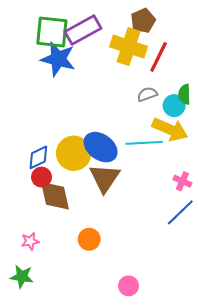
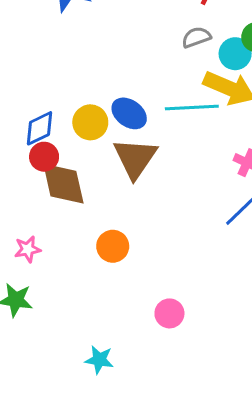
blue ellipse: (101, 147) -> (129, 113), size x0.7
yellow circle: (74, 153) -> (90, 122), size x0.7

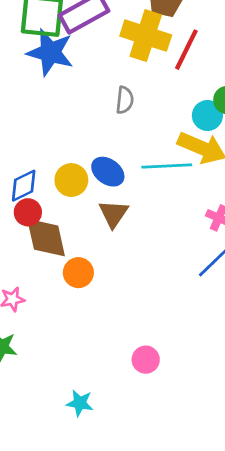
gray semicircle: (196, 37) -> (125, 100), moved, turned 116
brown triangle: (135, 158) -> (113, 214), size x0.7
orange circle: (113, 246) -> (78, 273), moved

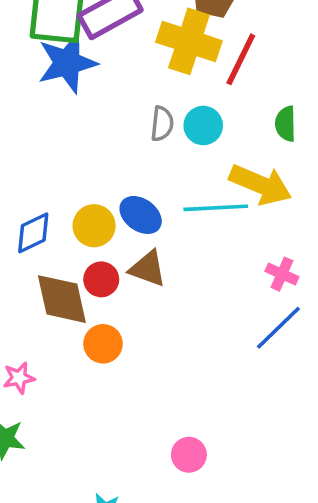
blue star: (50, 52) -> (67, 63), turned -30
cyan circle: (207, 116) -> (203, 126), moved
red circle: (28, 212) -> (101, 279), moved
brown triangle: (113, 214) -> (148, 269), turned -44

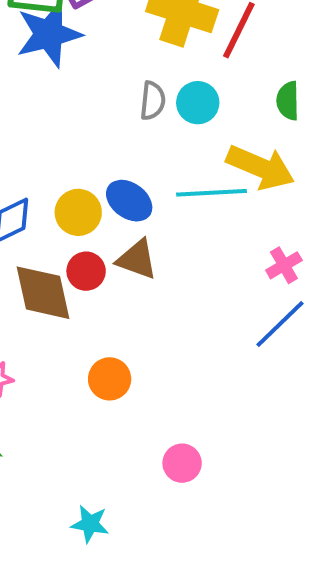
pink cross: (282, 274) -> (284, 265), turned 36
orange circle: (103, 344) -> (110, 379), moved

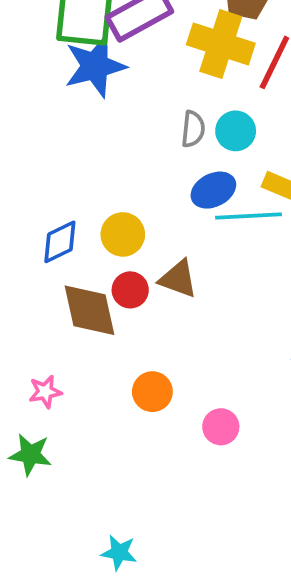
blue ellipse: (129, 201) -> (213, 190), moved, turned -63
pink circle: (182, 463) -> (221, 427), moved
cyan star: (90, 524) -> (119, 553), moved

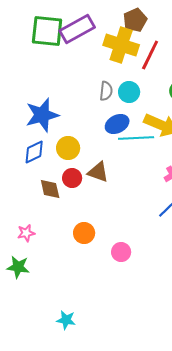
blue star: (95, 66) -> (42, 115), moved
brown diamond: (90, 310) -> (50, 189), size x0.7

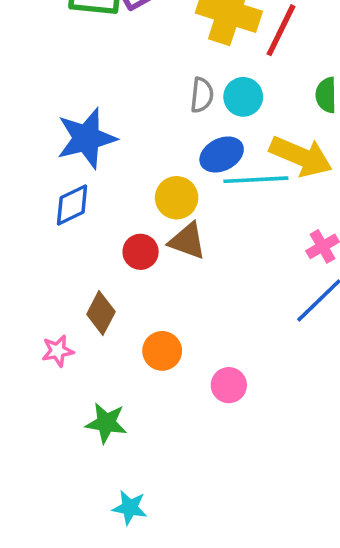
yellow circle: (68, 148) -> (177, 198), moved
brown diamond: (50, 189) -> (101, 313), moved, turned 40
green star: (18, 267) -> (106, 423), moved

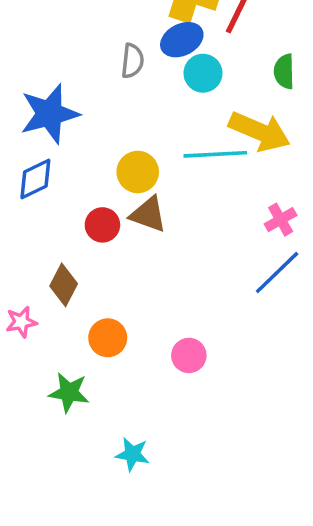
gray semicircle: (202, 95) -> (132, 61), moved
blue ellipse: (222, 154) -> (182, 40), moved
orange circle: (162, 351) -> (108, 338), moved
cyan star: (130, 508) -> (132, 454), moved

